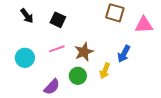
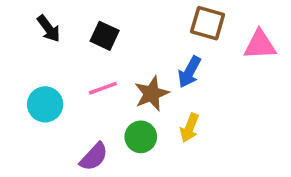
blue arrow: (124, 54) -> (189, 72), moved

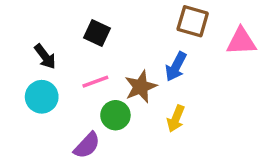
black arrow: (49, 29) -> (45, 57), moved
green circle: (141, 137) -> (115, 115), moved

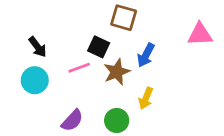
brown square: (193, 21) -> (124, 18), moved
black square: (97, 33) -> (99, 47), moved
green circle: (115, 115) -> (117, 121), moved

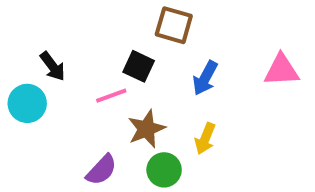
pink triangle: (200, 34) -> (281, 70), moved
brown star: (117, 72) -> (146, 129), moved
cyan circle: (35, 80) -> (27, 103), moved

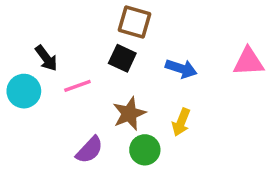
brown square: (174, 25) -> (134, 22), moved
blue arrow: (205, 78) -> (181, 69), turned -100
pink line: (111, 96) -> (77, 86), moved

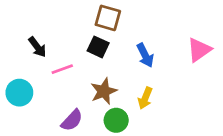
pink triangle: (248, 62) -> (199, 50), turned -32
blue arrow: (181, 69) -> (145, 55), turned 45
cyan circle: (24, 91) -> (19, 93), moved

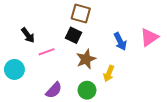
blue arrow: (145, 55) -> (120, 41), moved
brown star: (104, 91) -> (86, 59), moved

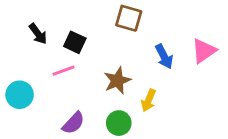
brown square: (81, 13) -> (129, 18), moved
black arrow: (28, 35) -> (38, 34), moved
black square: (74, 35) -> (75, 42), moved

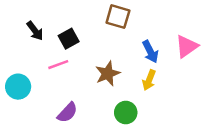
black square: (75, 42) -> (69, 39), turned 36
yellow arrow: (149, 100) -> (149, 80), moved
green circle: (119, 123) -> (126, 113), moved

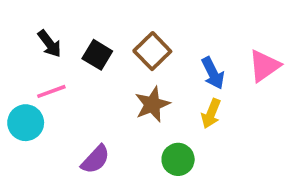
brown square: (118, 17) -> (152, 51), moved, turned 30
black square: (69, 39) -> (97, 55), turned -30
pink line: (58, 65) -> (51, 91), moved

